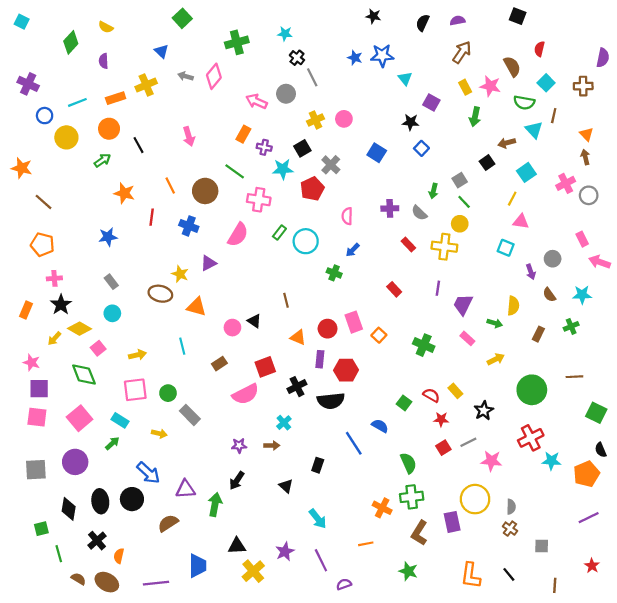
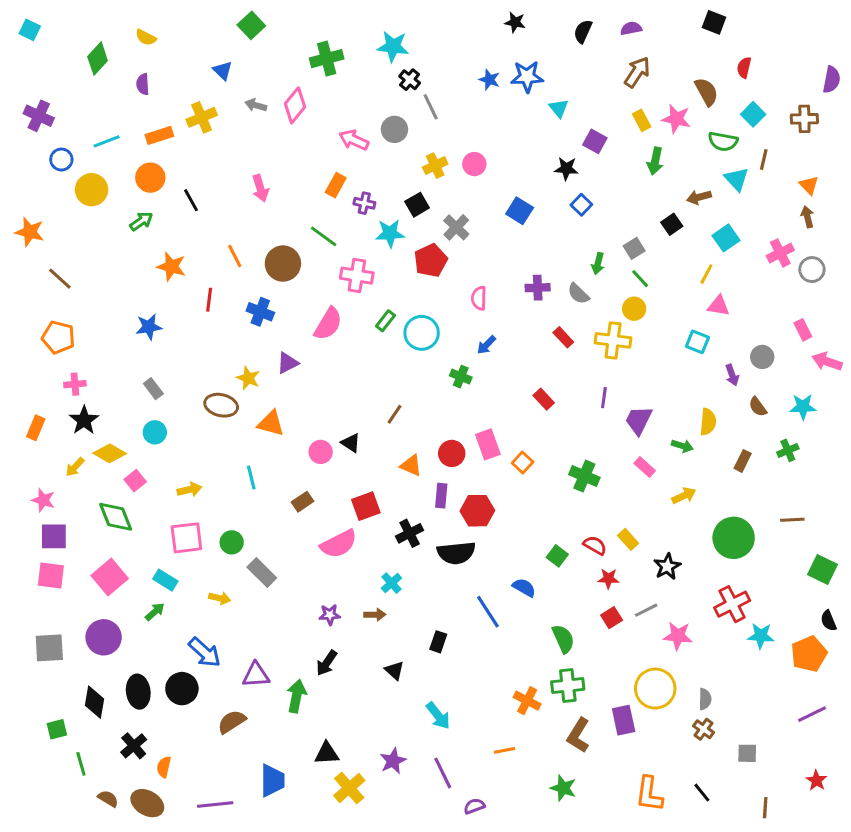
cyan star: (285, 34) -> (393, 46), size x1.5
brown line: (286, 300) -> (394, 414), turned 48

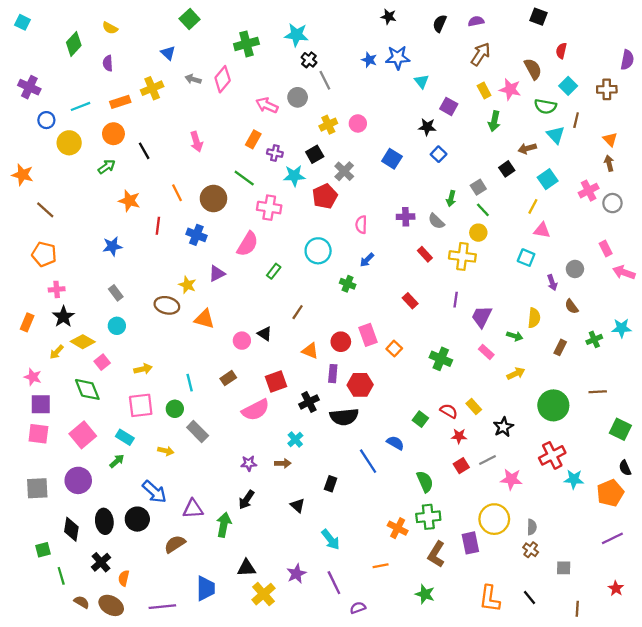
green rectangle: (385, 321) -> (274, 271), moved
cyan star: (803, 407) -> (622, 328), moved
cyan line: (251, 478) -> (190, 383), moved

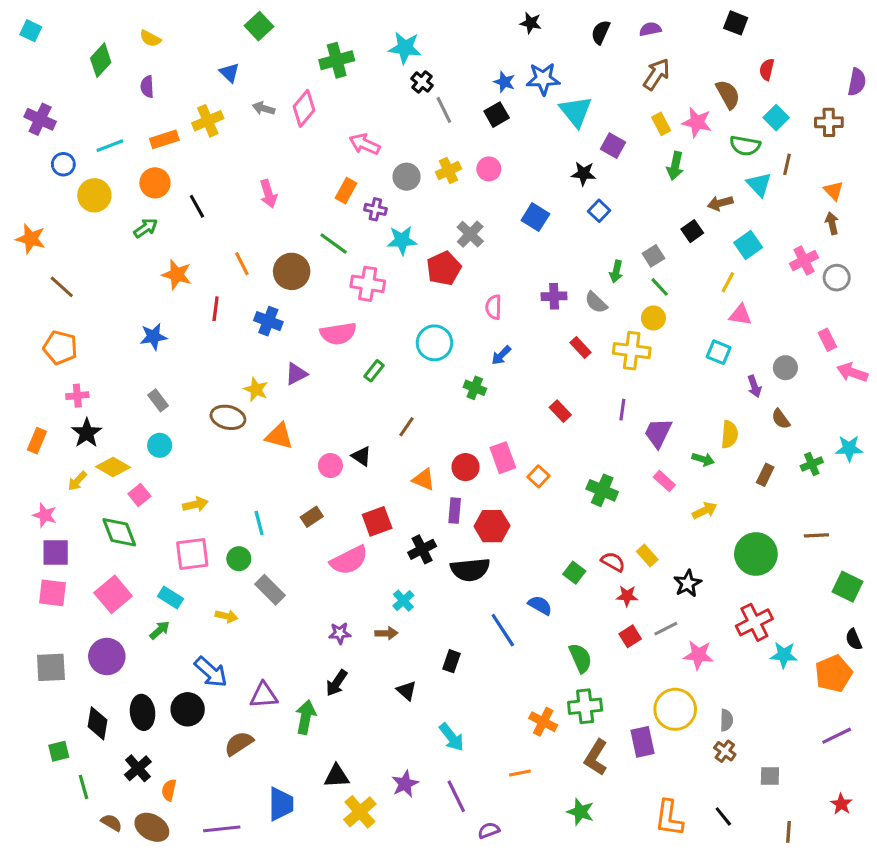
cyan triangle: (421, 81) -> (576, 111), size x1.6
gray circle: (298, 97) -> (407, 177), moved
black square: (315, 154) -> (497, 115), moved
pink semicircle: (248, 244) -> (338, 334), turned 50

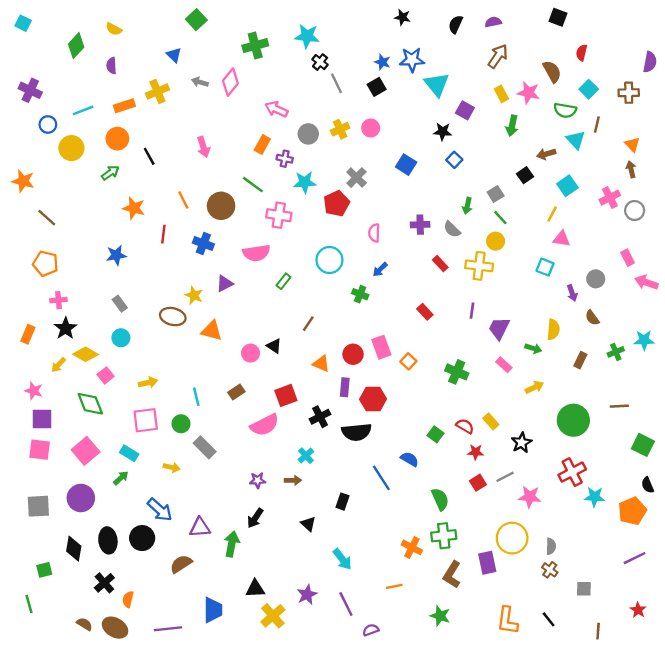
green line: (84, 787) -> (29, 604), moved

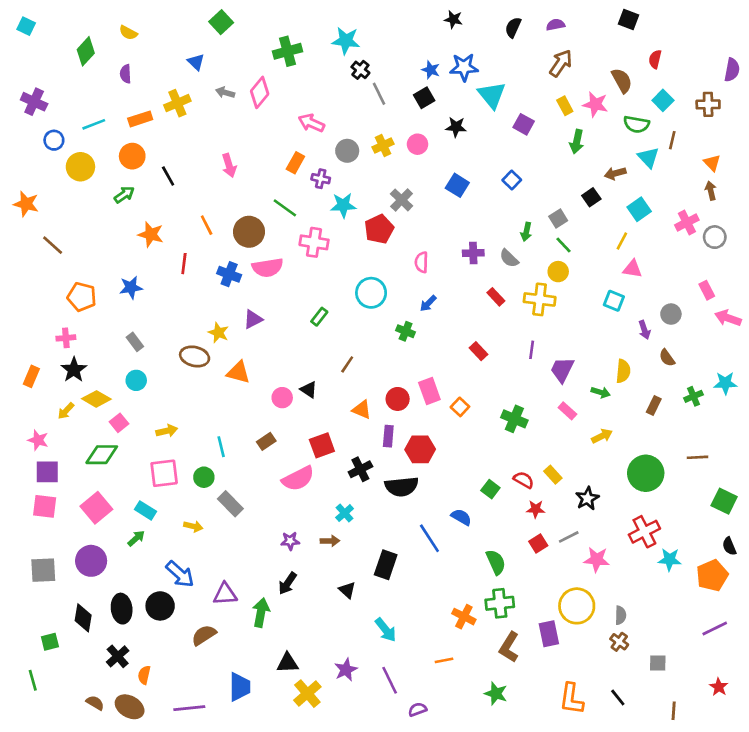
black star: (443, 132) -> (456, 127), moved
pink semicircle: (256, 253) -> (268, 268), moved
orange pentagon: (46, 264) -> (82, 297), moved
green diamond: (90, 404) -> (102, 455), turned -68
black rectangle: (342, 502) -> (386, 565), size x1.5

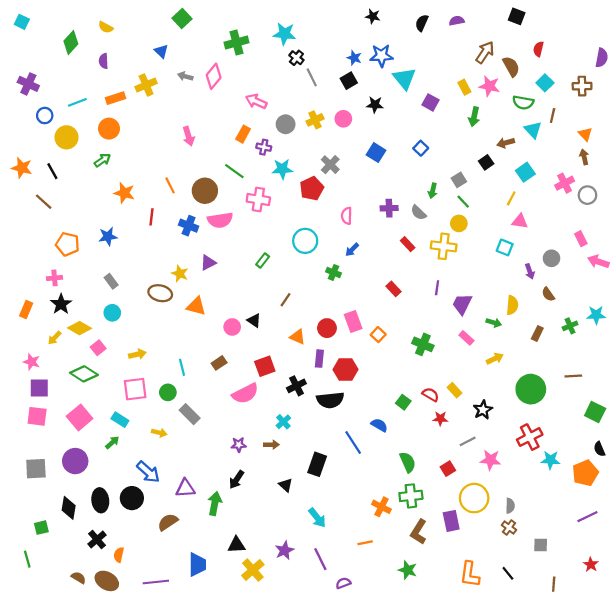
brown arrow: (561, 63) -> (485, 52), moved
black line: (168, 176) -> (52, 171), moved
green diamond: (102, 455) -> (84, 374), turned 32
red square: (538, 544) -> (448, 469), moved

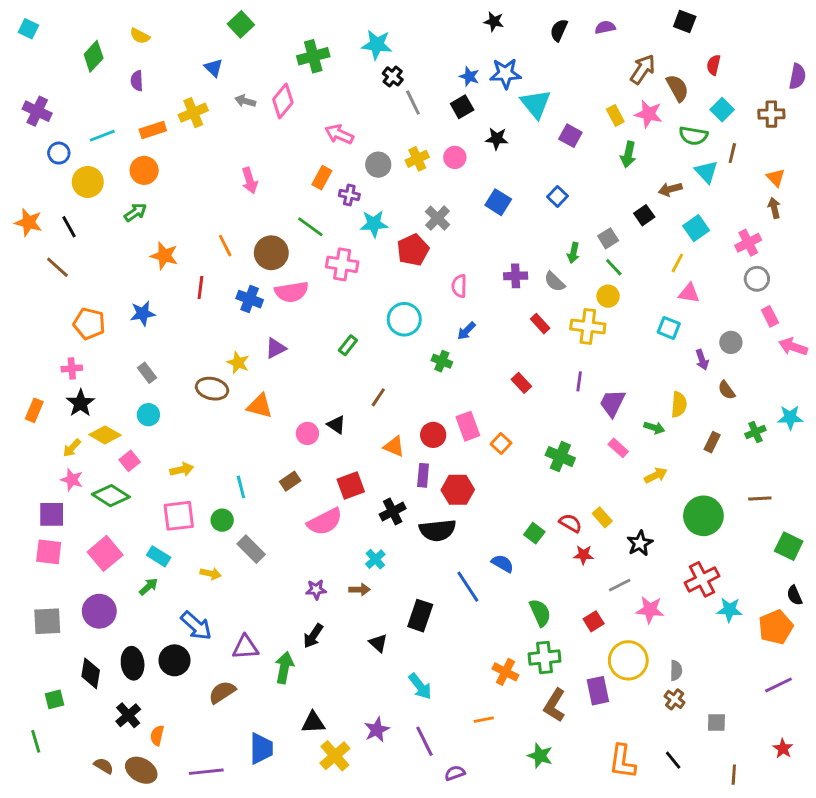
gray circle: (587, 195) -> (757, 279), moved
pink star: (32, 362) -> (72, 480), moved

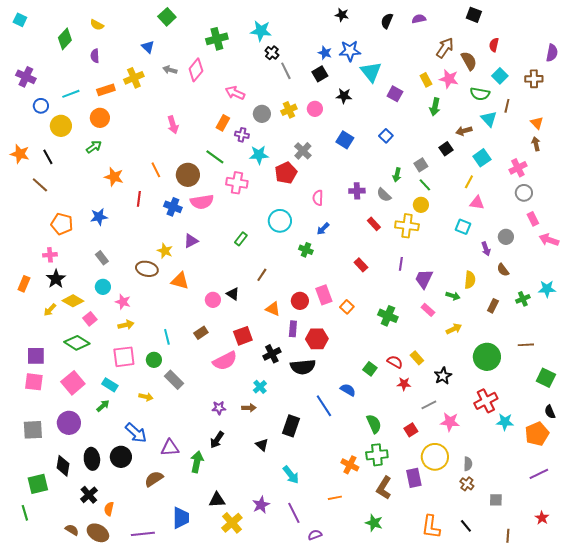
pink star: (72, 480) -> (123, 302), moved
green square: (54, 699) -> (38, 484), size x1.5

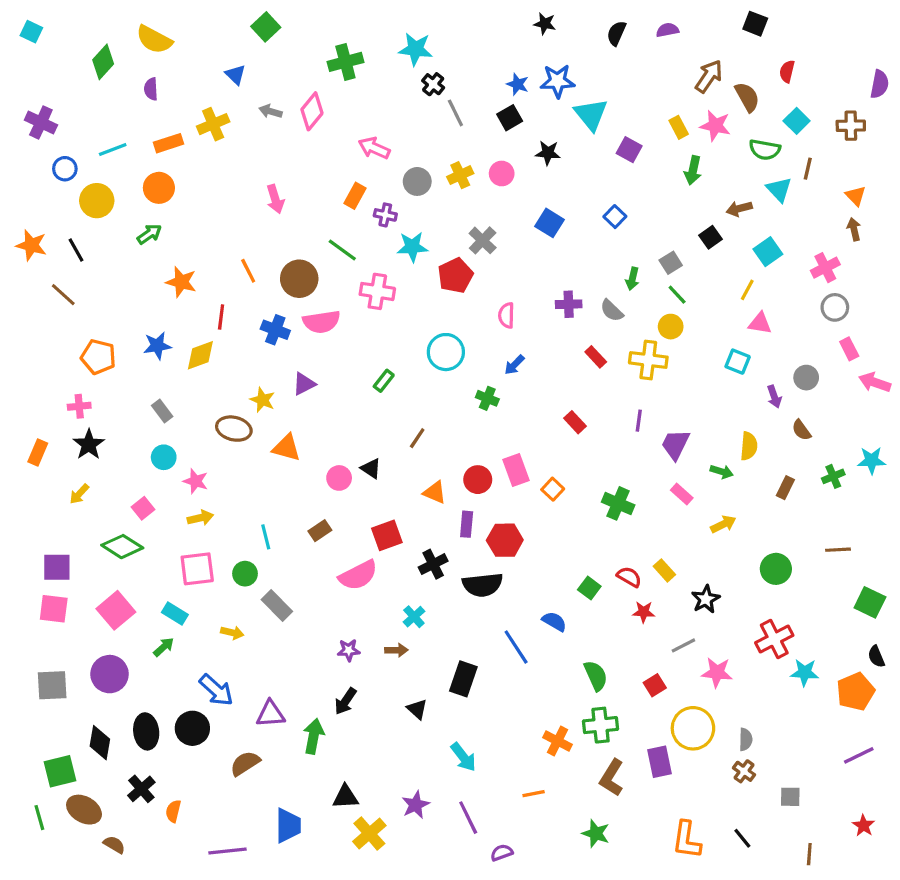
yellow semicircle: (97, 25) -> (154, 40), size x1.6
yellow diamond: (73, 301) -> (200, 355), moved, turned -50
green circle: (487, 357) -> (776, 569), size x0.7
brown ellipse: (98, 533) -> (84, 810), moved

